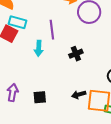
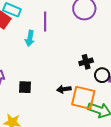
black cross: (76, 54) -> (86, 62), moved

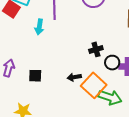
orange square: (83, 98) -> (94, 85), turned 30

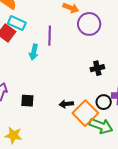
black cross: (96, 49) -> (97, 68), moved
black circle: (112, 63) -> (104, 102), moved

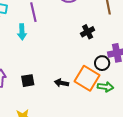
black arrow: (66, 104) -> (61, 83), moved, turned 32
green arrow: (101, 126) -> (105, 87), size x0.7

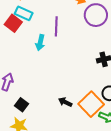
black square: (28, 81) -> (22, 105), moved, turned 32

